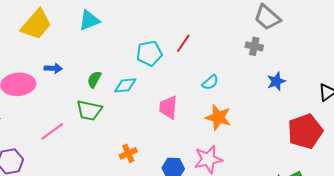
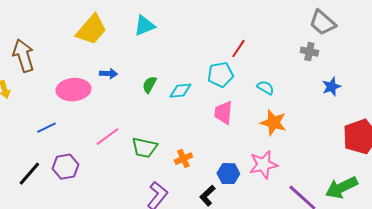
cyan pentagon: (149, 53) -> (220, 75), moved
cyan semicircle: (210, 82) -> (265, 88), turned -108
green trapezoid: (89, 110) -> (144, 148), moved

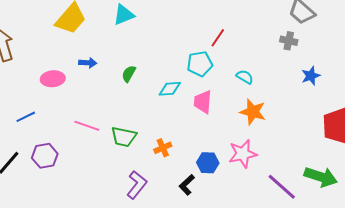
pink ellipse: (73, 90) -> (53, 79), size x0.7
cyan diamond: (180, 91) -> (170, 89), moved
pink line: (107, 137) -> (87, 126), turned 55
green arrow: (341, 188) -> (321, 177), turned -136

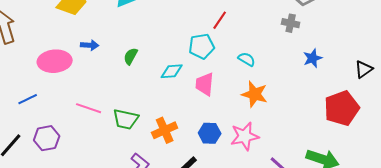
pink ellipse: (53, 79) -> (55, 61), size x1.4
orange cross: (163, 148) -> (165, 130), size x1.4
blue hexagon: (208, 163) -> (210, 133), moved

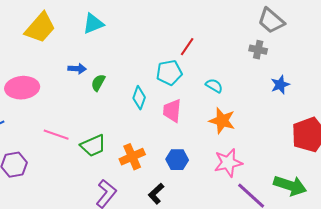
blue arrow: (90, 45) -> (77, 69), moved
cyan diamond: (172, 71) -> (139, 98), turned -65
green trapezoid: (126, 119) -> (93, 146), turned -36
pink star: (245, 136) -> (228, 163), moved

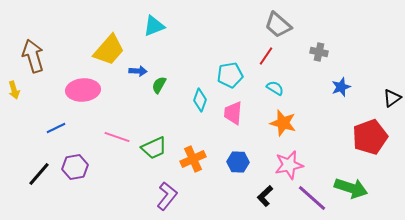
gray trapezoid: (271, 21) -> (278, 25), moved
yellow trapezoid: (40, 28) -> (109, 50), moved
red line: (187, 47) -> (266, 56), moved
black L-shape: (156, 194) -> (265, 196), moved

